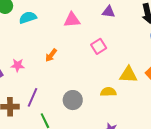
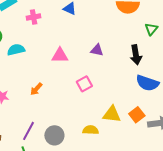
purple line: (33, 97) -> (29, 131), moved

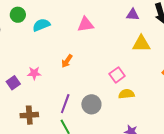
purple triangle: (97, 50) -> (133, 15), moved
pink square: (84, 84) -> (117, 75), moved
yellow triangle: (112, 114) -> (141, 44), moved

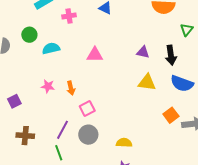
orange arrow: (67, 61) -> (71, 88), turned -56
pink star: (34, 73) -> (48, 86), moved
pink square: (117, 75) -> (87, 109), moved
yellow semicircle: (126, 94) -> (124, 143), moved

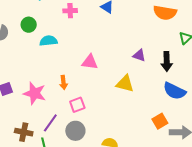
pink triangle: (95, 55) -> (90, 62), moved
yellow triangle: (147, 82) -> (125, 84), moved
pink star: (48, 86) -> (35, 93), moved, size x1.6
brown cross: (25, 136) -> (24, 132), moved

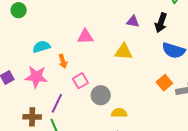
cyan semicircle: (48, 41) -> (41, 47), moved
black arrow: (167, 61) -> (161, 23), turned 30
gray circle: (75, 131) -> (101, 95), moved

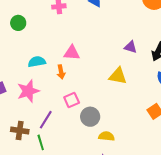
pink triangle: (85, 37) -> (72, 53), moved
orange arrow: (63, 61) -> (61, 72), moved
pink star: (36, 77) -> (28, 91), turned -30

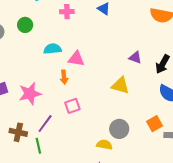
cyan semicircle: (37, 62) -> (53, 49), moved
gray circle: (90, 117) -> (119, 129), moved

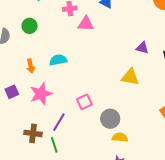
cyan semicircle: (53, 49) -> (58, 60), moved
pink triangle: (76, 59) -> (86, 24), moved
orange arrow: (64, 77) -> (31, 66), moved
gray circle: (119, 129) -> (110, 119), moved

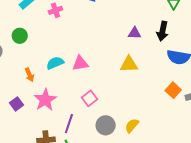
pink triangle: (86, 24) -> (80, 63), moved
gray circle: (110, 119) -> (106, 125), moved
yellow semicircle: (120, 137) -> (132, 126), turned -42

